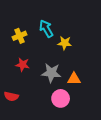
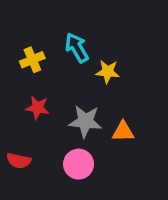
pink circle: (61, 98) -> (79, 164), moved

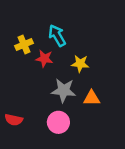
yellow star: (108, 72) -> (80, 64), moved
red star: (37, 108) -> (44, 59), moved

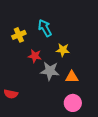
red star: (44, 59) -> (35, 56), moved
pink circle: (58, 122) -> (73, 103), moved

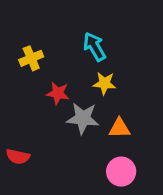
cyan arrow: (45, 28) -> (94, 47), moved

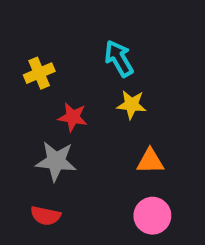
gray star: (83, 118) -> (56, 161), moved
red semicircle: (18, 157) -> (45, 216), moved

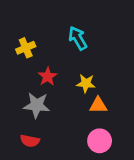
yellow star: (131, 105) -> (86, 83), moved
red star: (73, 117) -> (48, 77), turned 30

